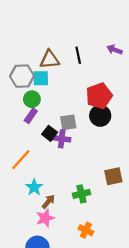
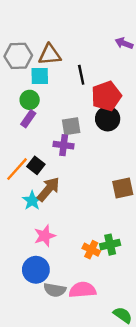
black line: (78, 55) -> (81, 75), moved
gray hexagon: (22, 76) -> (18, 56), moved
black square: (50, 133) -> (36, 165), moved
green cross: (81, 194) -> (110, 245), moved
brown arrow: (48, 202) -> (48, 189), moved, size x1.5

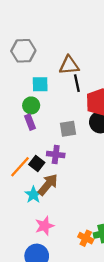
brown triangle: (50, 55) -> (69, 65), moved
gray hexagon: (18, 56) -> (23, 51), moved
purple rectangle: (28, 119) -> (30, 122), turned -56
purple cross: (64, 145) -> (56, 154), moved

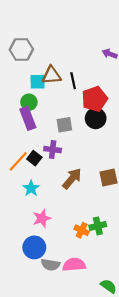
brown triangle: (69, 65) -> (52, 75), moved
purple rectangle: (30, 122) -> (28, 118), size x1.5
brown arrow: (48, 185) -> (72, 179), moved

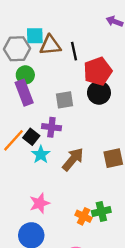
gray hexagon: (21, 49) -> (17, 49), moved
cyan square: (38, 82) -> (35, 36), moved
cyan star: (31, 188) -> (41, 155), moved

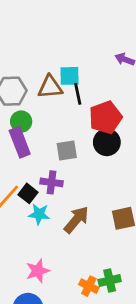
cyan square: (35, 36) -> (69, 76), moved
cyan star: (41, 155) -> (39, 214), turned -30

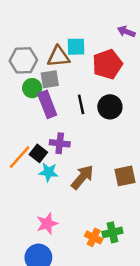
black line: (78, 94) -> (81, 104), moved
red pentagon: (105, 117) -> (107, 64), moved
purple rectangle: (20, 142) -> (47, 104), moved
gray square: (67, 151) -> (50, 79), moved

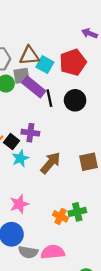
cyan square: (76, 47) -> (45, 65), moved, turned 30
purple rectangle: (47, 104) -> (34, 87), moved, turned -30
cyan star: (48, 172) -> (20, 158), turned -30

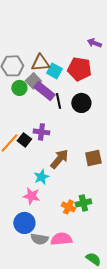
red pentagon: (73, 62) -> (79, 69), turned 30
gray square: (21, 76) -> (33, 81), turned -35
cyan star: (20, 158) -> (41, 177), moved
pink star: (19, 204) -> (31, 196), turned 30

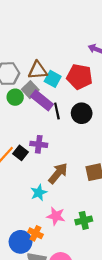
pink star: (31, 196) -> (56, 216), moved
orange cross: (68, 207) -> (36, 233), moved

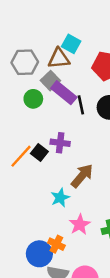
cyan square: (53, 79) -> (71, 44), moved
green circle: (15, 97) -> (33, 99), moved
pink star: (56, 216) -> (80, 225), turned 30

